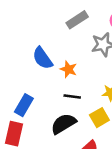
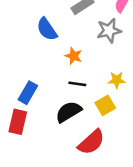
blue semicircle: (42, 58) -> (47, 29), moved

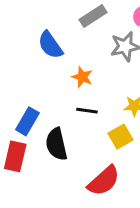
black semicircle: (68, 112) -> (56, 144), moved, turned -72

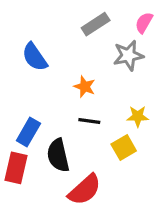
blue semicircle: (50, 45) -> (35, 57), moved
red semicircle: (104, 181) -> (85, 190), moved

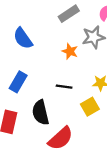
orange star: (85, 87) -> (70, 51), moved
blue rectangle: (28, 132) -> (18, 82), moved

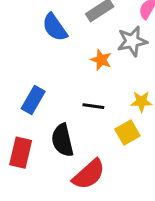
blue semicircle: (23, 38) -> (55, 27), moved

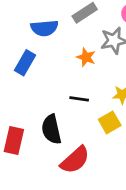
blue semicircle: (55, 27) -> (44, 28), turned -60
blue rectangle: (33, 100) -> (25, 63), moved

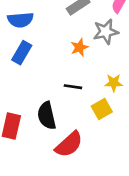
blue semicircle: (44, 28) -> (20, 20), moved
orange star: (86, 57) -> (79, 47), turned 30

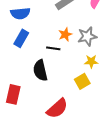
gray star: (106, 32) -> (87, 36), moved
black line: (73, 87) -> (53, 48), moved
black semicircle: (47, 116) -> (40, 70), moved

